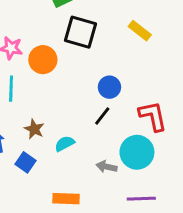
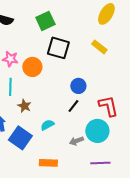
brown star: (34, 129) -> (24, 106), moved
blue square: (26, 162) -> (20, 138), size x1.6
gray arrow: (107, 167) -> (76, 141), turned -32

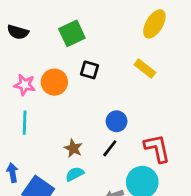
black square: (58, 48) -> (90, 70), size x0.6
orange circle: (32, 67) -> (54, 82), moved
brown star: (24, 106) -> (73, 148), moved

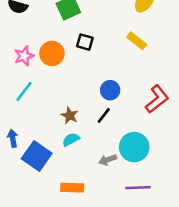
pink star: (25, 85) -> (24, 56), turned -30
cyan line: (25, 123) -> (24, 91), turned 35
red L-shape: (157, 148) -> (157, 99), moved, turned 64

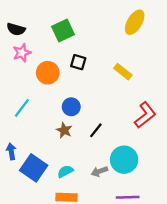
yellow rectangle: (137, 41) -> (123, 72), moved
pink star: (24, 56) -> (22, 53), moved
blue circle: (110, 90) -> (71, 107), moved
cyan semicircle: (71, 140) -> (65, 171), moved

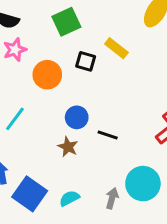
yellow rectangle: (123, 72) -> (116, 48), moved
black line: (96, 130) -> (108, 135), moved, turned 70
gray arrow: (99, 171) -> (112, 198), turned 126

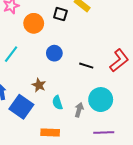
black line: (108, 135) -> (86, 66), moved
brown star: (68, 147) -> (39, 85), moved
cyan semicircle: (69, 198) -> (57, 103), moved, turned -80

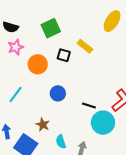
cyan circle: (101, 100) -> (103, 123), moved

